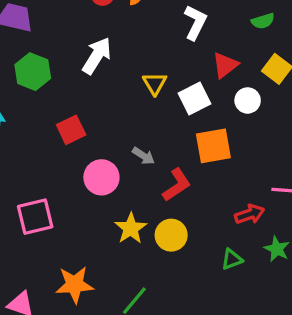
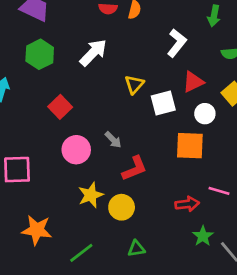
red square: (71, 130) -> (60, 107), turned -30
orange square: (213, 146) -> (190, 146), moved
green triangle: (232, 259) -> (136, 249), moved

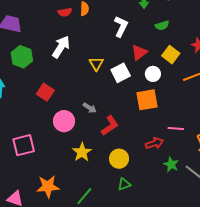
yellow circle: (122, 207) -> (119, 159), moved

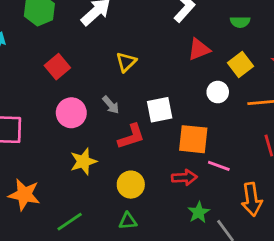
yellow triangle: (96, 64) -> (126, 62), moved
white square: (121, 73) -> (160, 110), moved
white circle: (153, 74) -> (218, 92), moved
orange square: (147, 100) -> (193, 139), moved

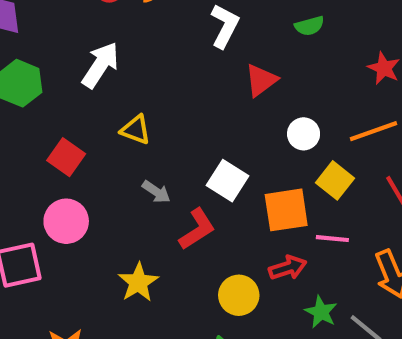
yellow triangle: (126, 62) -> (136, 130), moved, turned -40
yellow square: (240, 64) -> (335, 180), moved
white square: (160, 110) -> (228, 181), turned -32
pink circle: (71, 113) -> (66, 221), moved
yellow circle: (131, 185) -> (239, 295), moved

